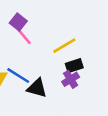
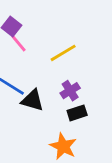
black rectangle: (74, 66) -> (77, 113), moved

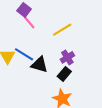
black rectangle: (77, 113) -> (64, 74), moved, turned -32

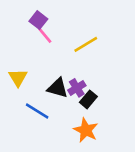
blue line: (24, 54) -> (37, 111), moved
purple cross: (67, 57) -> (77, 88), moved

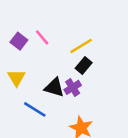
purple square: (38, 20) -> (19, 41), moved
black rectangle: (88, 99) -> (84, 66), moved

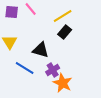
purple square: (19, 41) -> (12, 12), turned -32
purple cross: (73, 87) -> (53, 70), moved

